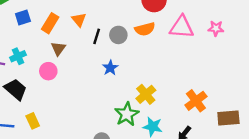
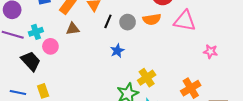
pink star: (216, 28) -> (210, 52), moved
brown triangle: (58, 49) -> (73, 29), turned 40
pink circle: (48, 71) -> (50, 46), moved

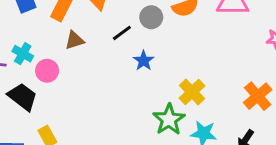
black line: (108, 21) -> (122, 33), moved, turned 40
cyan cross: (36, 32) -> (23, 54), turned -32

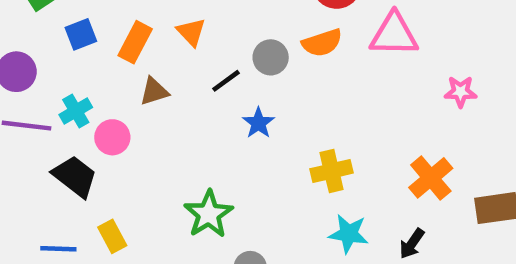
cyan cross: (23, 54) -> (76, 111), turned 30
yellow cross: (192, 92) -> (332, 171), turned 30
green star: (169, 119) -> (209, 214), moved

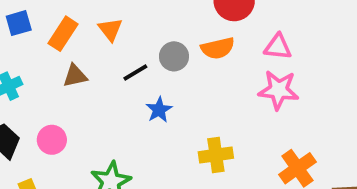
pink triangle: (394, 35) -> (278, 47), size x0.7
pink star: (460, 92) -> (279, 90), moved, size x1.5
pink circle: (112, 137) -> (52, 140), moved

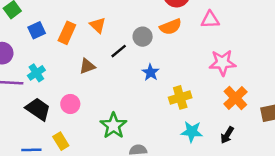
brown triangle: (75, 76) -> (87, 66), moved
pink star: (279, 90) -> (222, 63), moved
blue star: (159, 110) -> (150, 72), moved

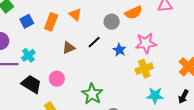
black line: (119, 51) -> (94, 42), moved
pink star: (222, 63) -> (146, 43), moved

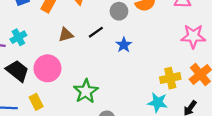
pink star: (146, 43) -> (193, 36), moved
yellow cross: (144, 69) -> (170, 78), moved
pink circle: (57, 79) -> (47, 68), size x1.5

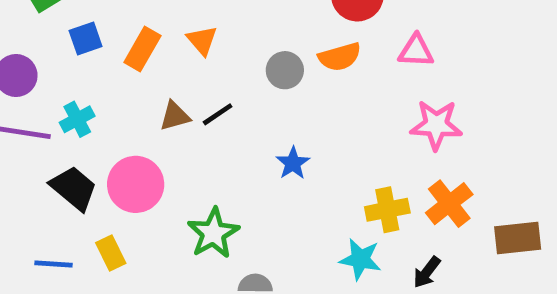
black line: (96, 32) -> (218, 114), moved
blue star: (124, 45) -> (293, 163), moved

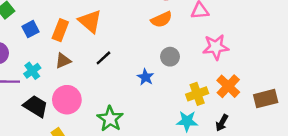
orange triangle: (202, 40) -> (90, 21), size x1.5
gray circle: (285, 70) -> (170, 57), moved
brown triangle: (175, 116) -> (63, 61), moved

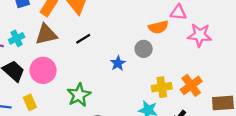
orange semicircle: (161, 19) -> (158, 27), moved
pink star: (216, 47) -> (200, 35), moved
brown triangle: (63, 61) -> (46, 34), size x1.5

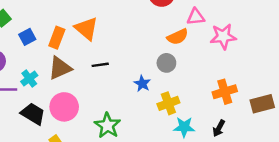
black line: (83, 39) -> (100, 65), turned 35
orange cross: (191, 85) -> (225, 92), turned 30
yellow cross: (162, 87) -> (168, 103), moved

